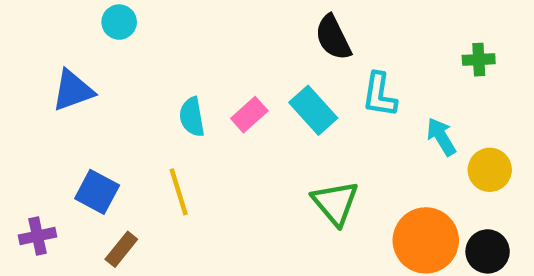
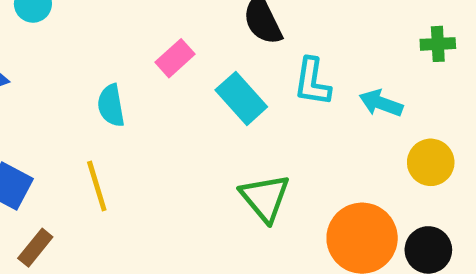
green cross: (479, 60) -> (438, 44), moved
pink rectangle: (249, 115) -> (175, 58), moved
cyan arrow: (441, 137) -> (381, 103), moved, turned -39

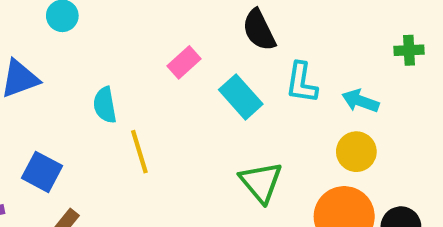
cyan semicircle: (111, 106) -> (105, 105), moved
yellow circle: (431, 162) -> (356, 152), moved
yellow line: (97, 186) -> (139, 152), moved

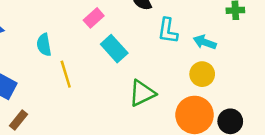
cyan rectangle: (241, 97) -> (114, 49), moved
green triangle: (261, 182) -> (142, 93), turned 44

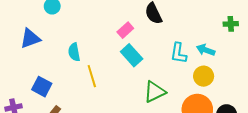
pink rectangle: (94, 18) -> (125, 30), moved
cyan L-shape: (168, 31) -> (179, 53), moved

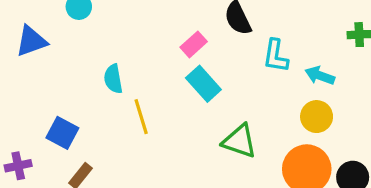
blue triangle: (30, 39) -> (31, 41), moved
cyan L-shape: (179, 53) -> (276, 56), moved
green triangle: (155, 92) -> (240, 141), turned 45

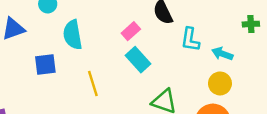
cyan semicircle: (113, 79) -> (73, 35), moved, size x1.4
blue square: (62, 133) -> (45, 64), moved, turned -35

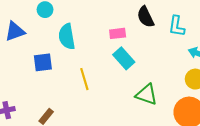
pink rectangle: (131, 31) -> (118, 33), turned 35
cyan L-shape: (190, 40) -> (177, 26), moved

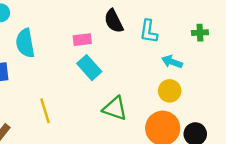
yellow line: (84, 79) -> (45, 111), moved

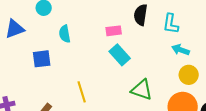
black semicircle: (114, 21) -> (141, 15), turned 35
cyan semicircle: (25, 43) -> (65, 34), size x0.7
cyan arrow: (172, 62) -> (181, 50), moved

